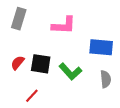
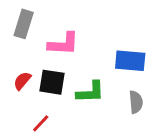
pink L-shape: (64, 25) -> (63, 44), moved
green L-shape: (70, 71) -> (90, 92), turned -50

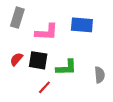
blue rectangle: (130, 61) -> (82, 25), moved
red line: (41, 123) -> (44, 87), moved

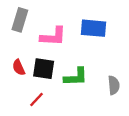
red semicircle: (16, 59) -> (19, 67), turned -64
red line: (44, 87) -> (36, 99), moved

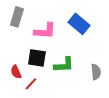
blue rectangle: (94, 28) -> (79, 24), turned 35
red semicircle: (19, 67) -> (16, 72), moved

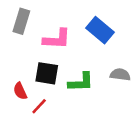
gray semicircle: (96, 72) -> (120, 75), moved, turned -77

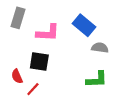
gray semicircle: (120, 75) -> (100, 48), moved
green L-shape: (81, 82) -> (97, 80), moved

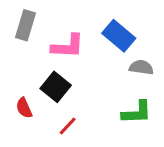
black square: (39, 61) -> (56, 87), turned 30
red line: (33, 89) -> (68, 126), moved

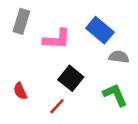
black square: (56, 87) -> (71, 78), moved
green L-shape: (137, 112) -> (115, 95), turned -112

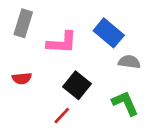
red semicircle: (20, 91) -> (22, 78), moved, turned -72

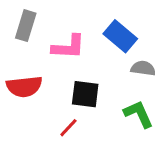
red semicircle: (22, 78) -> (24, 87), size x1.6
black square: (77, 85) -> (85, 94), turned -32

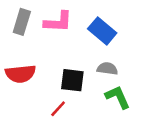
pink L-shape: (68, 47) -> (58, 22), moved
gray semicircle: (143, 68) -> (107, 69), moved

